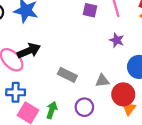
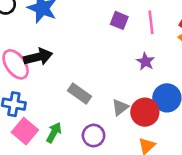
gray triangle: (102, 81) -> (120, 107), turned -40
red circle: (123, 94) -> (145, 112), moved

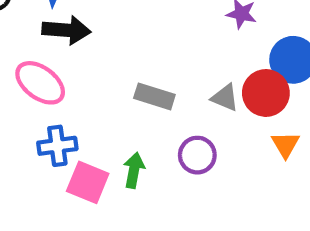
black arrow: (38, 57) -> (66, 30), moved, turned 36
gray triangle: (120, 107) -> (225, 98), turned -42

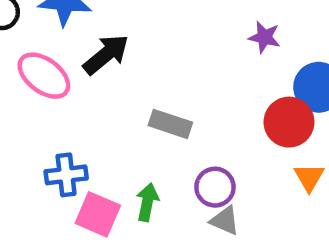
black arrow: (66, 30) -> (106, 54), moved, turned -45
pink ellipse: (40, 83) -> (44, 76), moved
gray triangle: (225, 98) -> (225, 221), moved

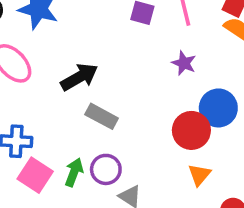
black arrow: (106, 54) -> (79, 77), moved
purple circle: (215, 187) -> (106, 169), moved

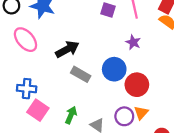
blue circle: (218, 108) -> (114, 69), moved
purple circle: (106, 169) -> (124, 116), moved
green arrow: (74, 172) -> (71, 115), moved

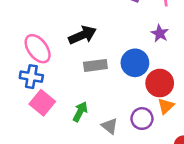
pink ellipse: (25, 40) -> (38, 49), moved
gray rectangle: (81, 74) -> (95, 65), turned -42
orange triangle: (141, 113) -> (166, 106), moved

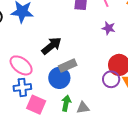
blue circle: (135, 63) -> (59, 78), moved
purple circle: (142, 119) -> (111, 79), moved
gray triangle: (110, 126) -> (83, 108), moved, turned -32

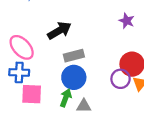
blue circle: (59, 78) -> (74, 77), moved
pink square: (36, 105) -> (32, 94), turned -30

